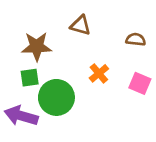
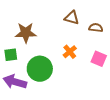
brown triangle: (80, 25) -> (72, 18), moved
green square: (30, 78) -> (11, 55), moved

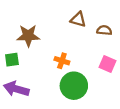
orange cross: (70, 52) -> (62, 61), moved, turned -32
green circle: (40, 69) -> (74, 86), moved

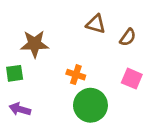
brown semicircle: (104, 30) -> (128, 37), turned 120
purple arrow: (16, 89) -> (20, 109), size x0.7

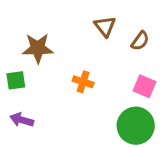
brown triangle: (96, 24) -> (105, 26), turned 36
green circle: (90, 105) -> (136, 126), moved

